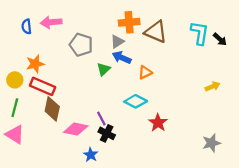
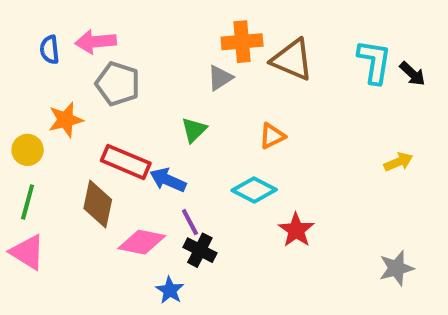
gray pentagon: (81, 45) -> (118, 84), moved
blue arrow: (122, 58) -> (168, 180), moved
red rectangle: (43, 86) -> (126, 162), moved

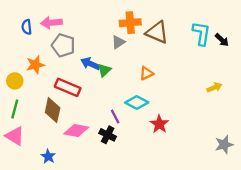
blue arrow: (168, 180) -> (90, 64), moved
purple line: (190, 222) -> (115, 117), moved
gray star: (396, 268) -> (224, 145), moved
blue star: (170, 290) -> (48, 156), moved

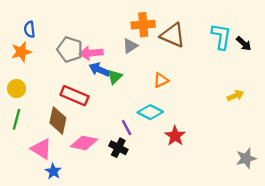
pink arrow: (51, 23) -> (91, 53), moved
orange star: (35, 65) -> (21, 52), moved
pink triangle: (15, 136) -> (41, 149), moved

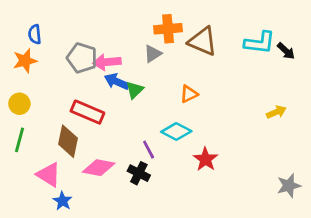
cyan L-shape: (221, 36) -> (260, 43), turned 88

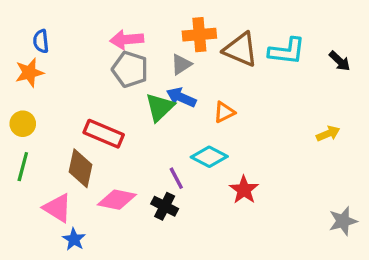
cyan L-shape: (260, 43) -> (287, 51), moved
gray pentagon: (82, 58) -> (130, 69), moved
pink arrow: (107, 62) -> (127, 40), moved
blue arrow: (117, 82) -> (181, 97), moved
green triangle: (135, 90) -> (160, 107), size x1.4

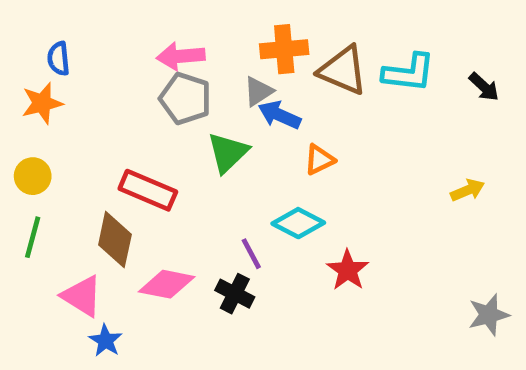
blue arrow: (181, 97) -> (279, 115), moved

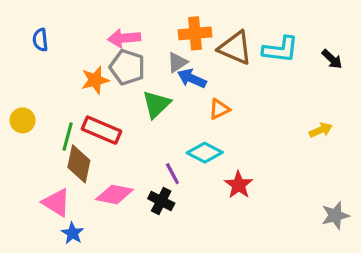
orange star: (42, 103) -> (95, 80), moved
green line: (33, 237) -> (68, 137), moved

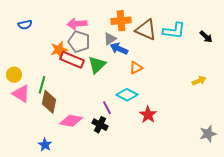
blue semicircle: (40, 40) -> (25, 25), turned -96
red rectangle: (102, 130) -> (72, 60), moved
pink triangle: (56, 203) -> (21, 94), moved

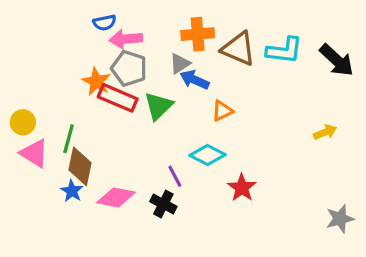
blue semicircle: (25, 25) -> (105, 23), moved
black arrow: (206, 37) -> (337, 60), size x1.6
orange star: (59, 50) -> (96, 81), turned -30
blue star: (45, 145) -> (72, 191), moved

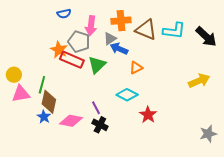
pink arrow: (126, 39) -> (91, 26), moved, turned -78
yellow arrow: (325, 132) -> (199, 81), size x1.5
pink triangle: (34, 153) -> (21, 94), turned -42
purple line: (175, 176) -> (96, 108), moved

